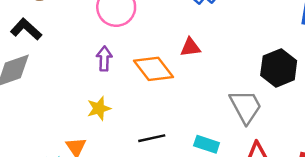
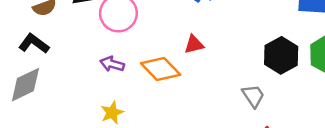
purple arrow: (104, 59) -> (112, 64), turned -70
gray trapezoid: (246, 107) -> (253, 96), size x0.7

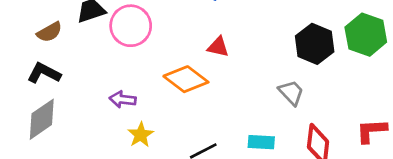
red triangle: (194, 44) -> (218, 47), turned 35
purple arrow: (112, 64) -> (123, 99), moved

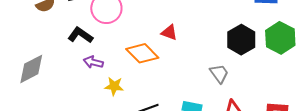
black L-shape: (44, 73) -> (80, 35), moved
yellow star: (141, 135) -> (114, 86), moved, turned 30

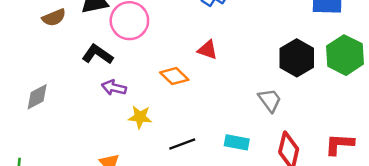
orange diamond: (142, 53) -> (174, 76), size x0.7
gray diamond: (31, 69) -> (37, 97), size x0.7

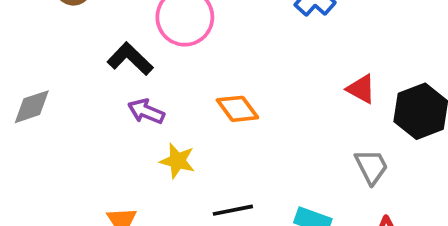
red triangle: (208, 50) -> (361, 89), moved

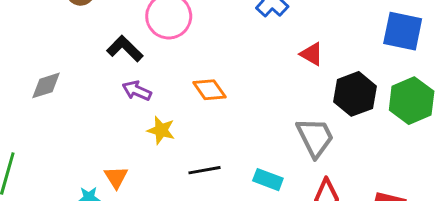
red triangle: (361, 89) -> (312, 54), moved
gray trapezoid: (371, 167) -> (315, 137), size x1.4

